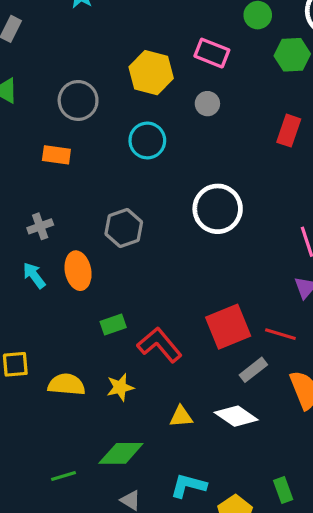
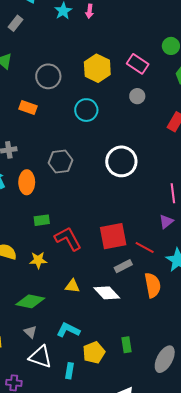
gray circle: (207, 104) -> (137, 96), moved

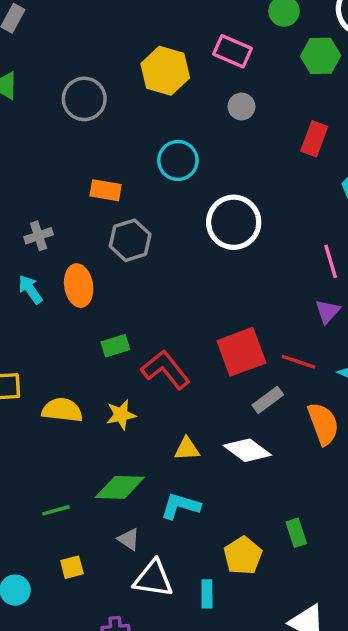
orange rectangle: (28, 107) -> (106, 190), moved
cyan circle: (86, 110) -> (178, 160), moved
cyan L-shape: (68, 330) -> (180, 506), moved

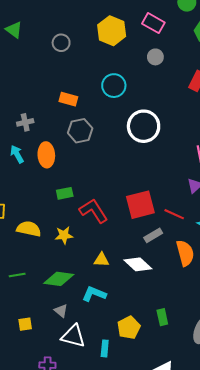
gray circle: (84, 99) -> (61, 43), size x0.7
green line: (56, 510) -> (17, 275), moved

